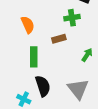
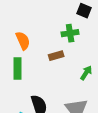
green rectangle: (34, 57) -> (17, 69), moved

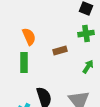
green cross: (70, 33) -> (86, 34), moved

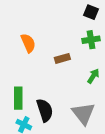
green rectangle: (24, 63) -> (18, 98), moved

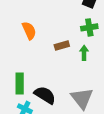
green arrow: (93, 76) -> (84, 53), moved, turned -32
black semicircle: (45, 110) -> (45, 95), turned -40

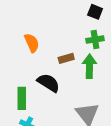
green arrow: (84, 53) -> (89, 66), size x1.5
black semicircle: (45, 95) -> (48, 83), moved

